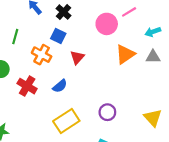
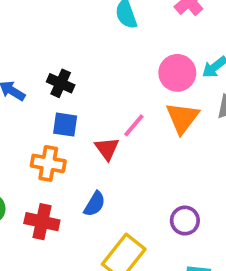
pink line: (129, 12) -> (134, 125), moved
pink circle: (107, 24) -> (177, 73), moved

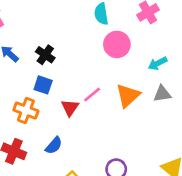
pink circle: (177, 73) -> (117, 44), moved

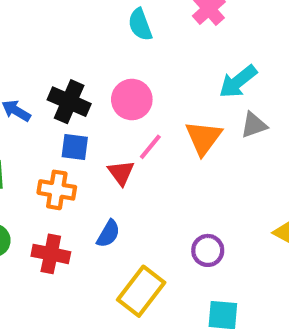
pink circle: (117, 44) -> (132, 100), moved
black cross: (45, 55) -> (69, 102), size x1.4
cyan arrow: (158, 63) -> (238, 82), size x1.4

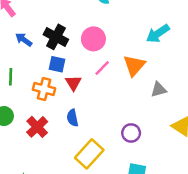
gray triangle: (254, 125) -> (159, 90), moved
red triangle: (121, 173) -> (73, 83), moved
blue semicircle: (108, 234) -> (73, 118), turned 133
red cross: (51, 254) -> (37, 127), turned 30

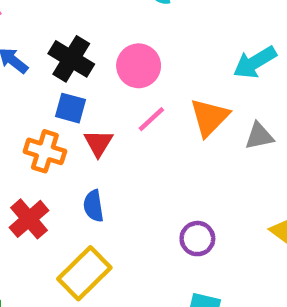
gray triangle: (159, 90) -> (259, 136), moved
yellow rectangle: (89, 154) -> (84, 273), moved

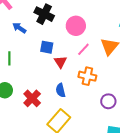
black cross: (71, 59) -> (44, 14), moved
orange cross: (45, 151) -> (87, 76), moved

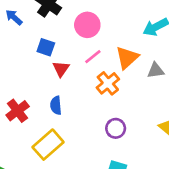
orange cross: (87, 76) -> (108, 83), moved, turned 30

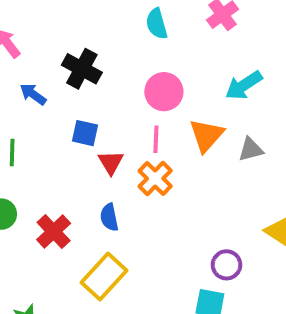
pink circle: (87, 25) -> (164, 92), moved
pink line: (93, 57) -> (156, 139), turned -42
orange cross: (108, 83) -> (155, 178), moved
purple circle: (116, 128) -> (227, 265), moved

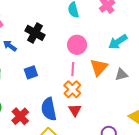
blue square: (85, 133) -> (31, 72), moved, turned -32
red triangle: (111, 162) -> (75, 110), moved
blue semicircle: (109, 217) -> (49, 109), size x1.6

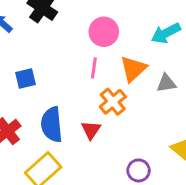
blue square: (31, 72) -> (25, 78), moved
orange cross: (72, 89) -> (113, 102), moved

